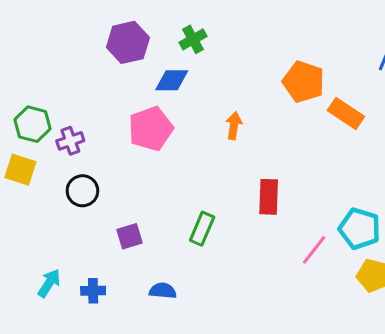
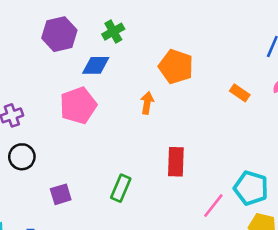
orange pentagon: (304, 82) -> (176, 67), moved
orange rectangle: (346, 114) -> (240, 93), size x0.7

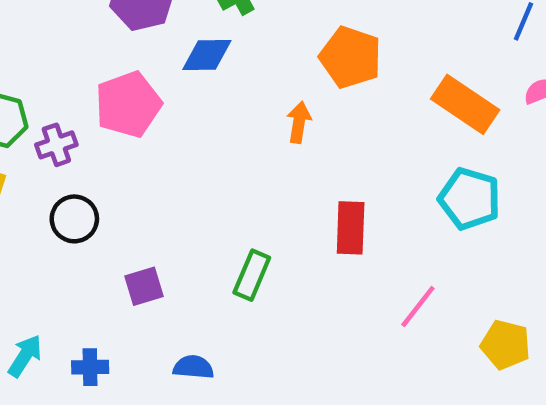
orange rectangle: (240, 93) -> (465, 104), size x1.8
pink pentagon: (78, 105) -> (128, 104), moved
cyan pentagon: (251, 188) -> (470, 199), moved

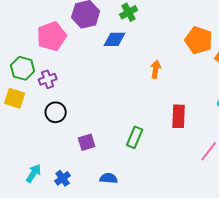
orange pentagon: (351, 57) -> (199, 40), moved
pink pentagon: (128, 104) -> (52, 36), moved
blue cross: (90, 367) -> (63, 178), turned -35

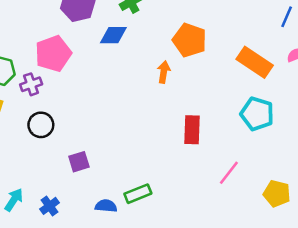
pink pentagon: (52, 36) -> (53, 54), moved
orange pentagon: (199, 40) -> (190, 40), moved
green rectangle: (135, 137) -> (138, 194), moved, turned 45

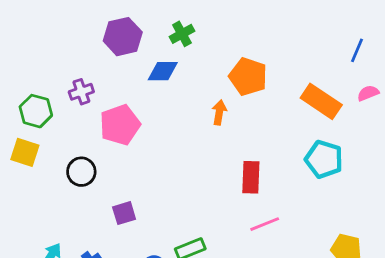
pink pentagon: (53, 54) -> (120, 125), moved
purple cross: (31, 84) -> (81, 92), moved
pink line: (229, 173) -> (265, 224), moved, turned 30

